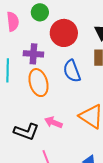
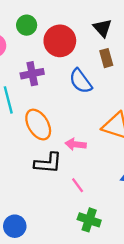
orange ellipse: (39, 83) -> (38, 125), moved

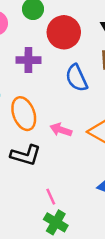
pink arrow: (76, 144) -> (61, 130), moved
pink line: (78, 185) -> (51, 197), moved

